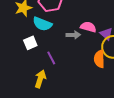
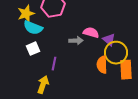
cyan semicircle: (42, 24) -> (33, 28), moved
purple line: (51, 58) -> (54, 64), turned 40

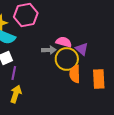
yellow circle: (116, 53) -> (67, 59), moved
purple line: (54, 64) -> (14, 73), moved

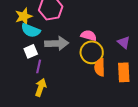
purple triangle: (82, 49) -> (124, 42), moved
gray arrow: (49, 50) -> (57, 43), moved, size x1.6

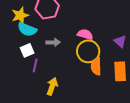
gray arrow: (57, 43) -> (53, 42), size x0.6
yellow arrow: (41, 87) -> (52, 86), moved

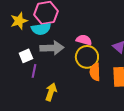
cyan semicircle: (27, 29) -> (41, 29), moved, turned -30
gray arrow: (53, 42) -> (52, 48), size x1.6

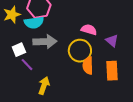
pink semicircle: (84, 40) -> (89, 30), moved
purple line: (34, 71) -> (27, 65), turned -56

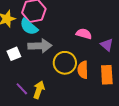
cyan semicircle: (34, 23) -> (29, 27), turned 48
yellow circle: (80, 51) -> (65, 63), moved
purple line: (27, 65) -> (22, 89), moved

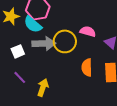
yellow circle: (65, 63) -> (65, 41), moved
purple line: (22, 89) -> (20, 77), moved

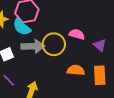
orange semicircle: (87, 67) -> (76, 70), turned 96

